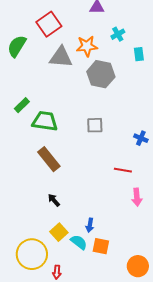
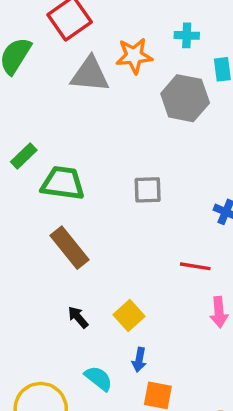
cyan cross: (118, 34) -> (187, 35), turned 32
gray hexagon: (101, 74) -> (185, 98), moved
yellow square: (59, 232) -> (129, 316), moved
cyan semicircle: (79, 242) -> (98, 378), moved

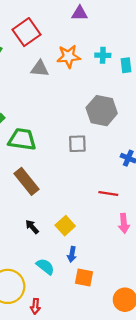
cyan cross: (187, 35) -> (103, 55), moved
gray triangle: (90, 74) -> (40, 69), size x0.7
gray hexagon: (185, 98) -> (102, 111), moved

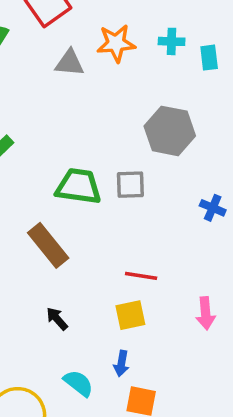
green trapezoid: (22, 139) -> (79, 186), moved
red line: (108, 194) -> (141, 276), moved
yellow square: (65, 226) -> (130, 315), moved, turned 30

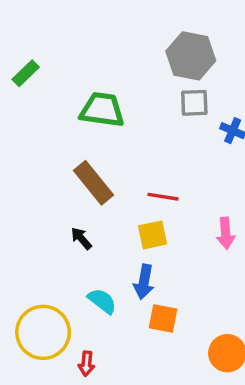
gray square: (130, 185) -> (194, 103), moved
brown rectangle: (48, 245) -> (93, 183), moved
blue arrow: (121, 363) -> (144, 282), size x1.4

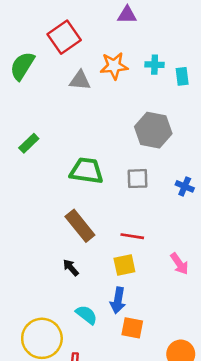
gray square: (194, 103) -> (138, 179), moved
pink arrow: (226, 233) -> (179, 264), turned -30

